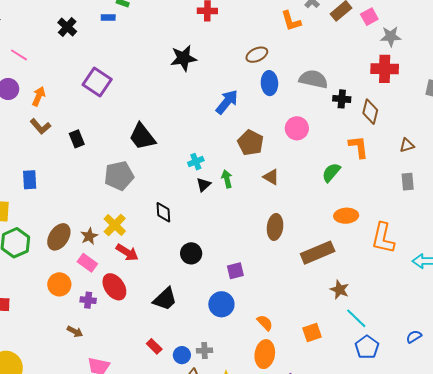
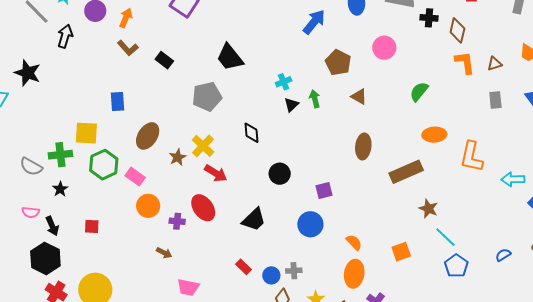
black rectangle: (77, 139) -> (164, 60), turned -30
orange L-shape: (359, 147) -> (465, 63), moved
brown ellipse: (59, 237) -> (148, 136), moved
pink rectangle: (87, 263) -> (135, 177), moved

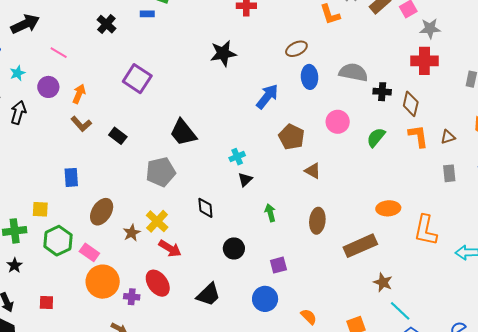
green semicircle: (419, 92) -> (376, 137), moved
green arrow: (315, 99) -> (270, 213), moved
yellow square: (86, 133) -> (40, 209), size x0.7
orange circle: (148, 206) -> (103, 282), size x1.4

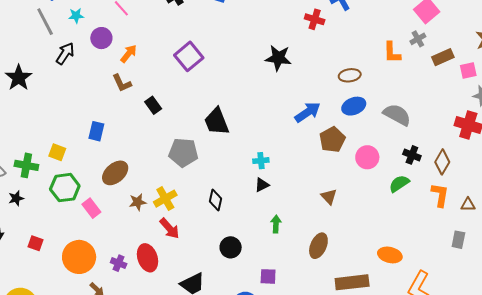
blue ellipse: (310, 77) -> (354, 106), turned 55
black cross: (382, 92) -> (412, 155), moved
brown pentagon: (292, 137) -> (332, 140), moved
orange circle: (103, 282) -> (79, 257), moved

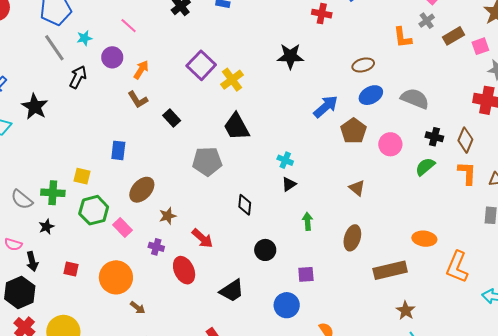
cyan cross: (261, 161) -> (285, 160), turned 35
yellow cross: (165, 199) -> (232, 80), moved
purple cross: (119, 263) -> (156, 247), moved

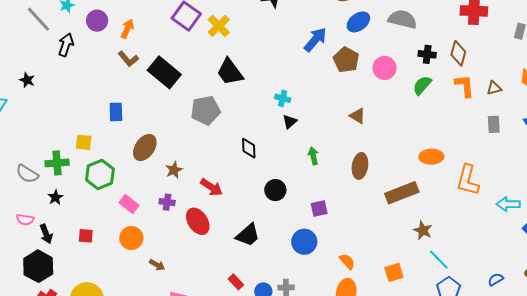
black star: (35, 107) -> (27, 80), size x0.6
black rectangle: (172, 118) -> (164, 72), size x1.8
pink rectangle: (122, 227) -> (129, 204), moved
orange circle: (116, 277) -> (131, 238), size x0.7

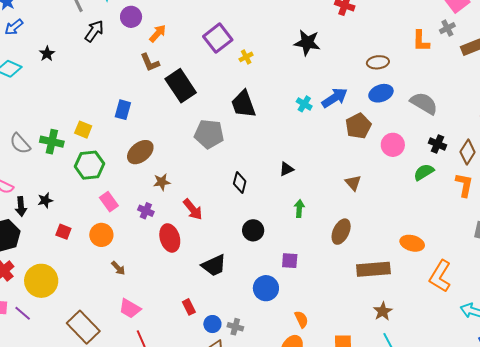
yellow cross: (219, 26) -> (246, 57), size x0.6
cyan cross: (283, 98) -> (304, 104), moved
black star: (55, 197) -> (45, 200), moved
red square: (86, 236) -> (63, 232), moved

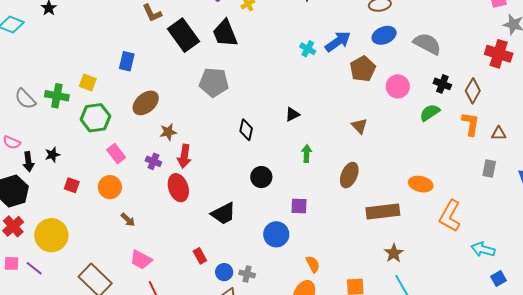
black trapezoid: (243, 104) -> (225, 33), moved
red arrow: (193, 209) -> (184, 156), moved, turned 50

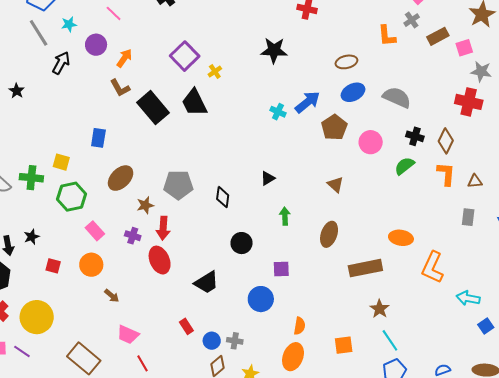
gray pentagon: (214, 82) -> (178, 185), moved
orange semicircle: (313, 264) -> (300, 326), turned 42

